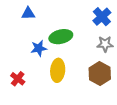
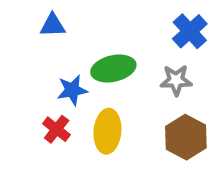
gray star: (105, 44) -> (176, 80), moved
red cross: (18, 79) -> (57, 129), moved

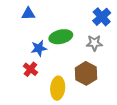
yellow ellipse: (107, 131) -> (58, 88), moved
brown hexagon: (186, 137) -> (86, 73), moved

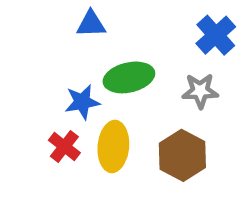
blue triangle: (28, 14) -> (91, 24), moved
yellow ellipse: (58, 88) -> (113, 146), moved

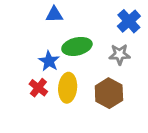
blue star: (82, 102) -> (49, 61), turned -30

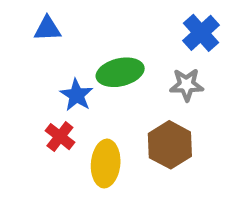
blue triangle: (54, 15) -> (48, 29), moved
yellow ellipse: (68, 88) -> (106, 164), moved

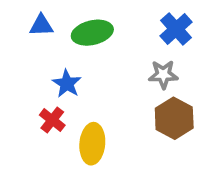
green ellipse: (120, 72) -> (92, 33), moved
brown hexagon: (170, 145) -> (174, 118), moved

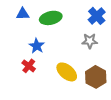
brown hexagon: (174, 118) -> (96, 77), moved
yellow ellipse: (92, 144) -> (67, 72), moved, turned -55

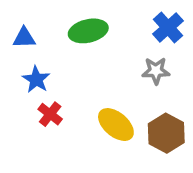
blue triangle: (23, 14) -> (24, 38), moved
blue star: (37, 46) -> (36, 79), moved

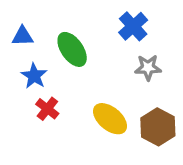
blue cross: (168, 27) -> (133, 26), moved
green ellipse: (88, 31) -> (72, 49), moved, turned 68

